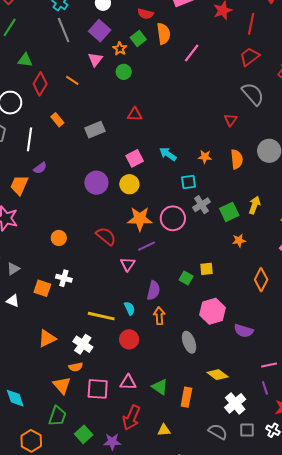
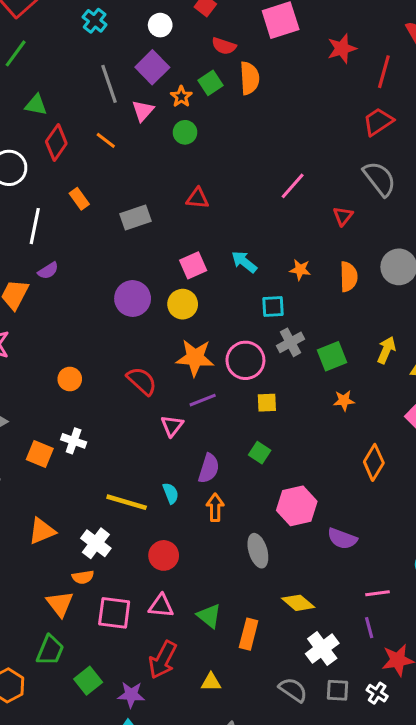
gray line: (64, 30) -> (109, 84), moved
pink line: (192, 53) -> (293, 186), moved
yellow arrow: (255, 205) -> (386, 350), moved
yellow square: (207, 269) -> (267, 403), moved
red circle: (129, 339) -> (164, 555), moved

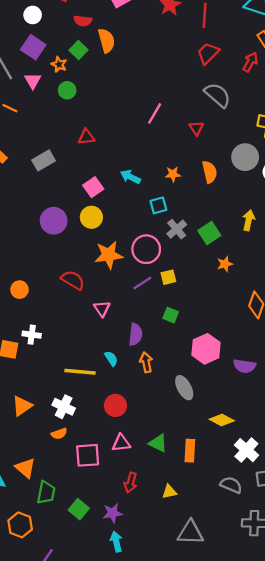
purple line: (203, 400) -> (142, 283), moved
orange triangle: (60, 604) -> (25, 468), moved
red arrow: (163, 660) -> (131, 483), size x0.7

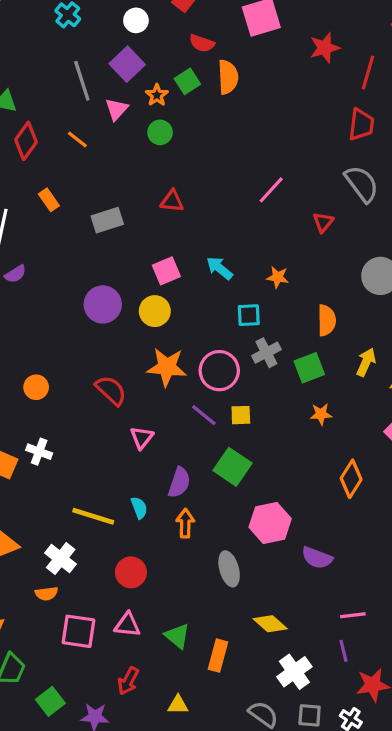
red trapezoid: (208, 53) -> (361, 125), turned 130
orange semicircle: (210, 172) -> (327, 320), moved
purple line: (142, 283) -> (204, 415), turned 60
green square: (171, 315) -> (233, 467), size x1.6

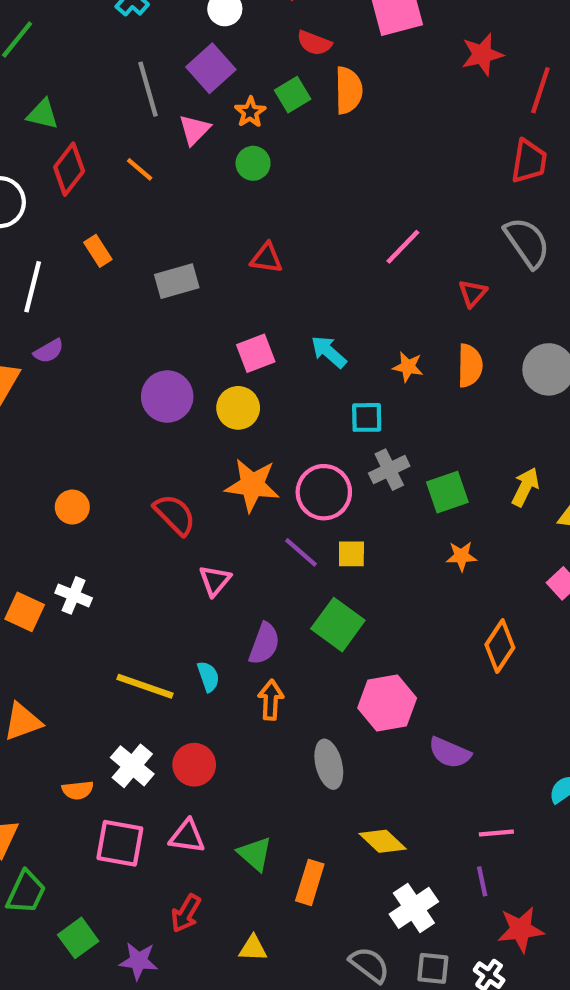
orange semicircle: (327, 320) -> (470, 366), moved
white cross: (61, 559) -> (132, 766), moved

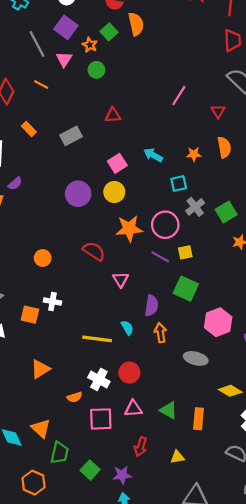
gray ellipse: (329, 764) -> (196, 358), turned -50

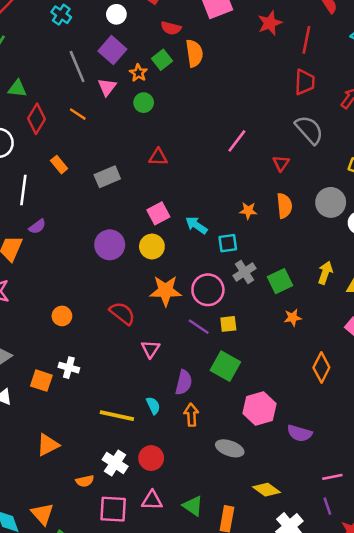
cyan arrow: (153, 155) -> (196, 225), moved

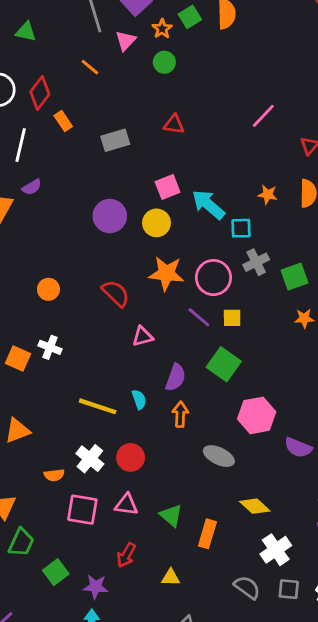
red diamond: (37, 119) -> (40, 93), moved
cyan arrow: (196, 225) -> (208, 205), size x1.4
pink triangle: (150, 349) -> (143, 336), turned 36

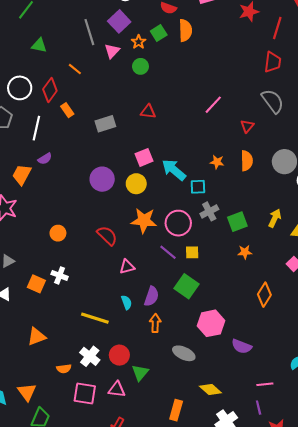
orange line: (90, 67) -> (75, 69), moved
cyan semicircle: (139, 399) -> (126, 302), moved
green triangle: (171, 515) -> (140, 373), moved, turned 30

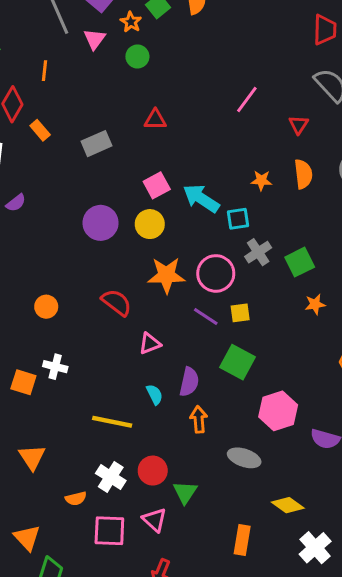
orange line: (75, 69) -> (44, 71), turned 64
orange triangle: (37, 337) -> (32, 457), turned -36
pink triangle: (117, 389) -> (154, 520), turned 42

